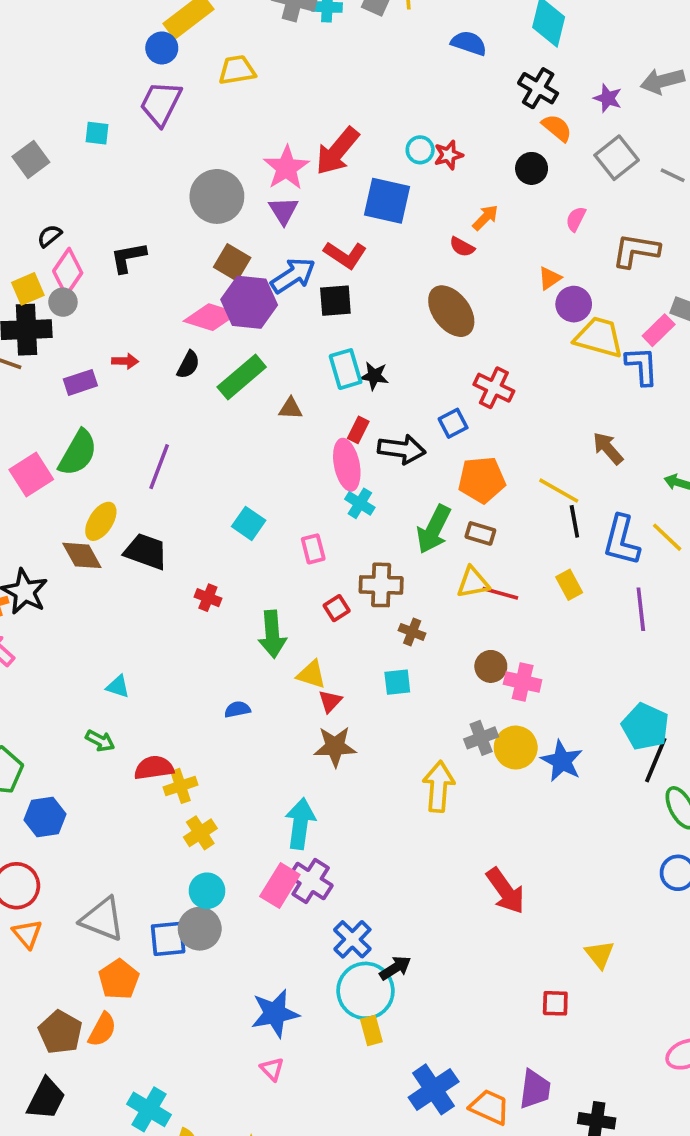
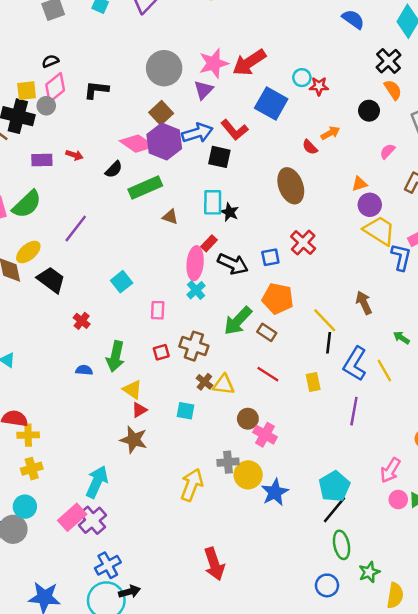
yellow triangle: (473, 582) -> (224, 385), moved
blue semicircle: (237, 709) -> (84, 370), moved

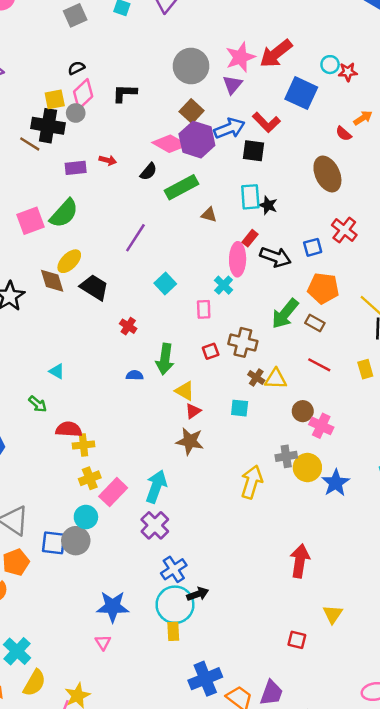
purple line: (76, 228) -> (135, 238), moved
cyan cross: (196, 290) -> (224, 285), moved
pink rectangle: (72, 517) -> (113, 492), moved
red arrow: (214, 564) -> (300, 561), moved, turned -148

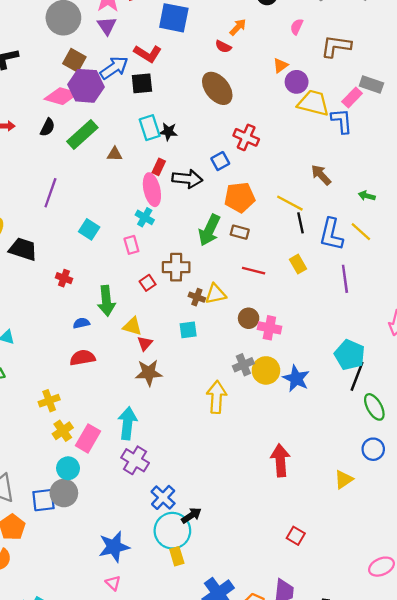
red semicircle: (69, 429) -> (83, 358), moved
yellow triangle: (333, 614) -> (344, 479), moved, turned 36
red square: (297, 640) -> (296, 536), turned 30

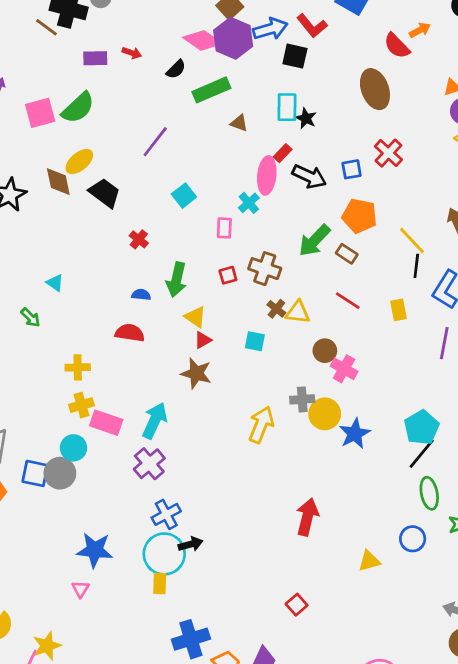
red semicircle: (223, 47) -> (397, 46), size x1.5
pink rectangle: (88, 438) -> (106, 423), turned 60

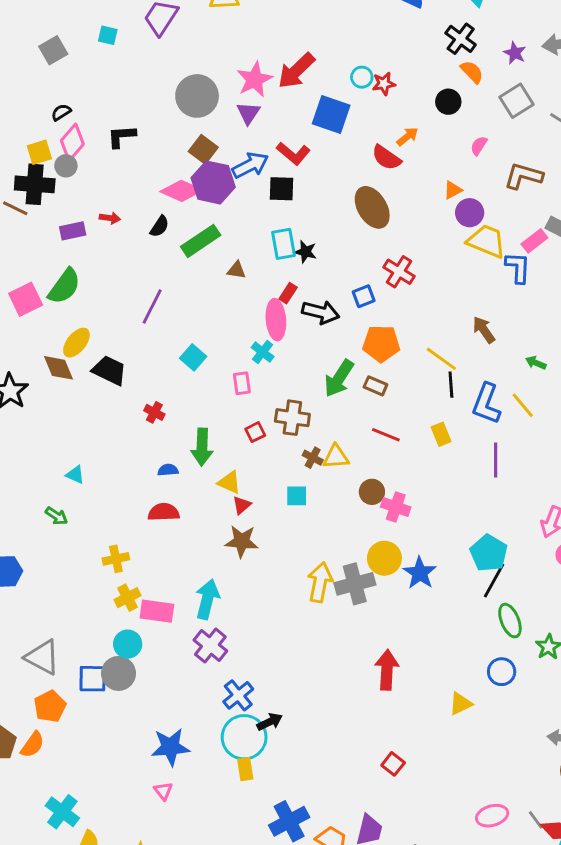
gray cross: (302, 399) -> (355, 584), moved, size x1.5

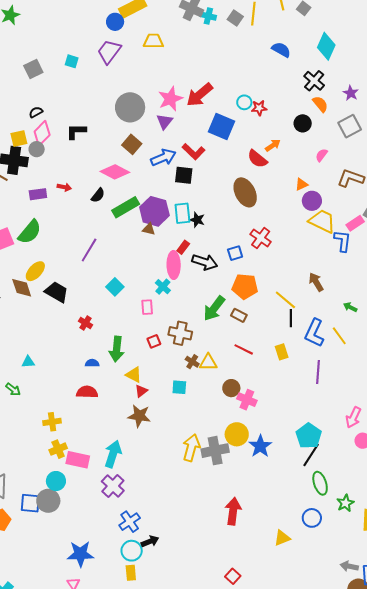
purple hexagon: (213, 182) -> (154, 211), moved
cyan triangle: (75, 475) -> (28, 362), turned -32
cyan circle: (244, 737) -> (132, 551), size x0.7

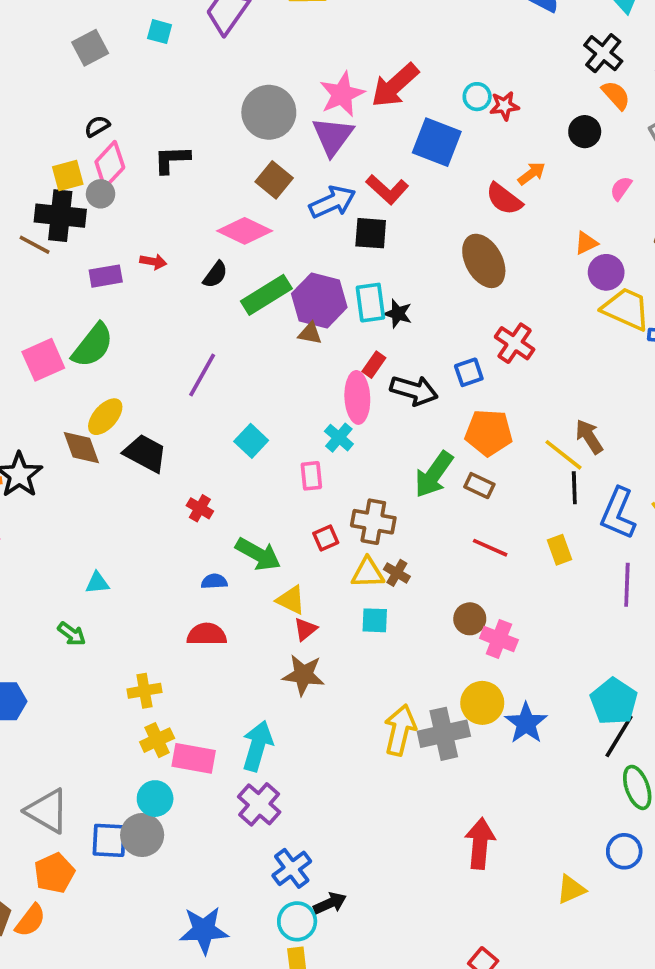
purple triangle: (165, 122) -> (333, 136), size x1.4
brown arrow: (316, 282) -> (589, 437), moved
green arrow: (117, 349) -> (258, 554), turned -65
yellow triangle: (208, 362) -> (368, 573), moved

